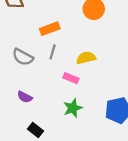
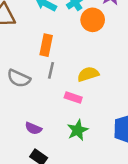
orange rectangle: (50, 29) -> (46, 45), turned -54
purple semicircle: (25, 97) -> (33, 128), moved

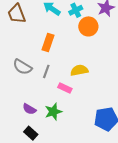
gray line: (51, 70) -> (46, 71), moved
green star: (78, 130) -> (53, 112), moved

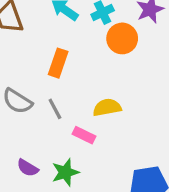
gray line: (46, 71) -> (55, 109), turned -48

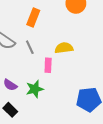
pink rectangle: (84, 135) -> (48, 65), turned 64

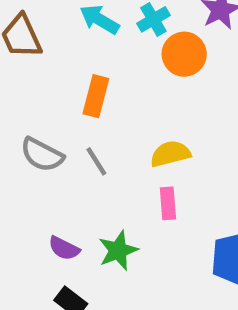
pink rectangle: (48, 65) -> (168, 203), moved

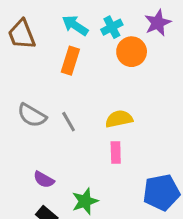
orange rectangle: (96, 96) -> (70, 61), moved
green star: (118, 250) -> (85, 201), moved

